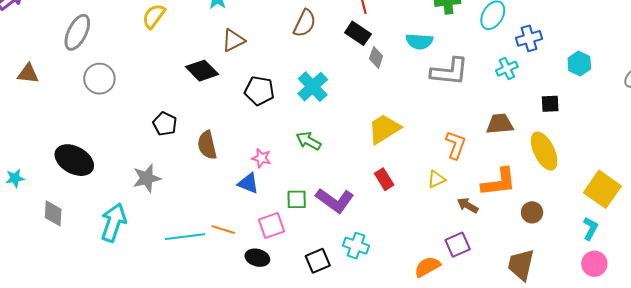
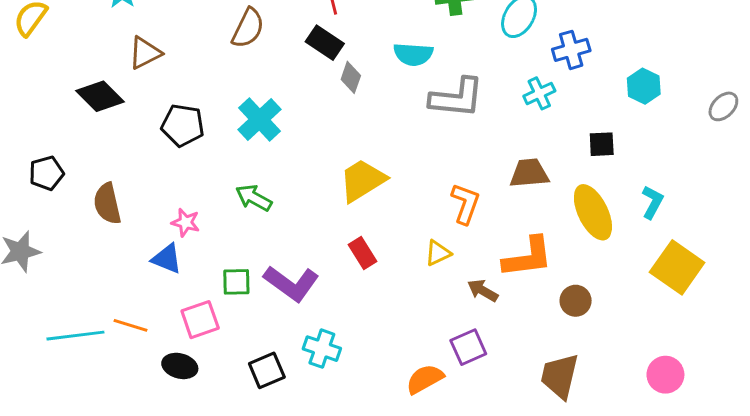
black pentagon: (165, 124) -> (46, 173), turned 30
cyan L-shape: (590, 229) -> (652, 202), moved

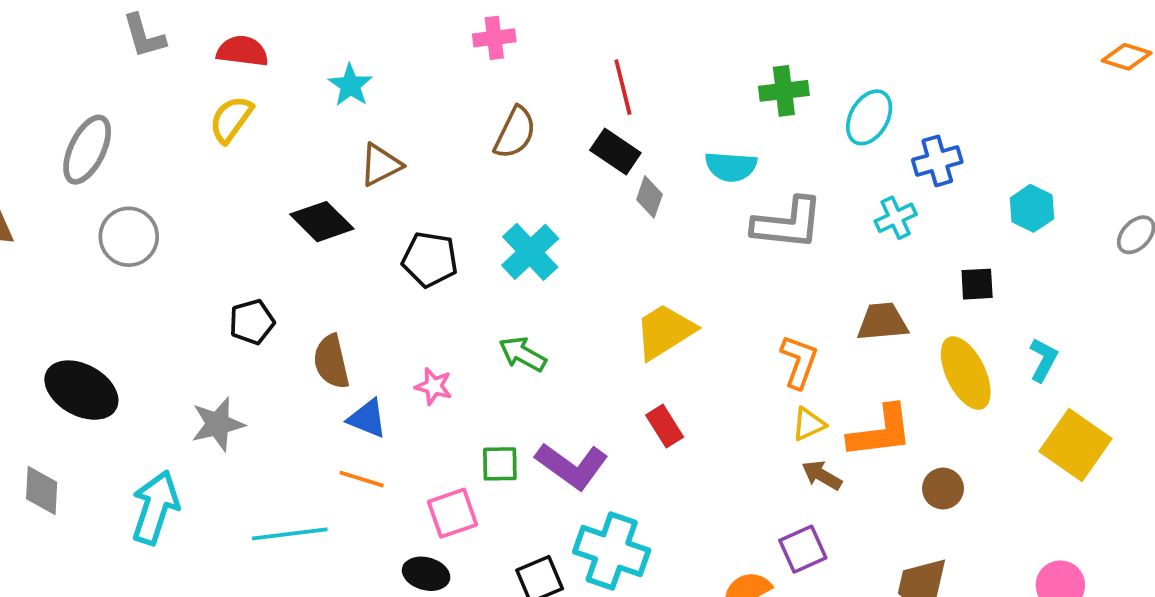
yellow triangle: (438, 253) -> (809, 424), moved
blue triangle: (167, 259) -> (367, 418), moved
orange line: (131, 325) -> (362, 479), moved
cyan cross: (322, 349) -> (612, 551), size x1.5

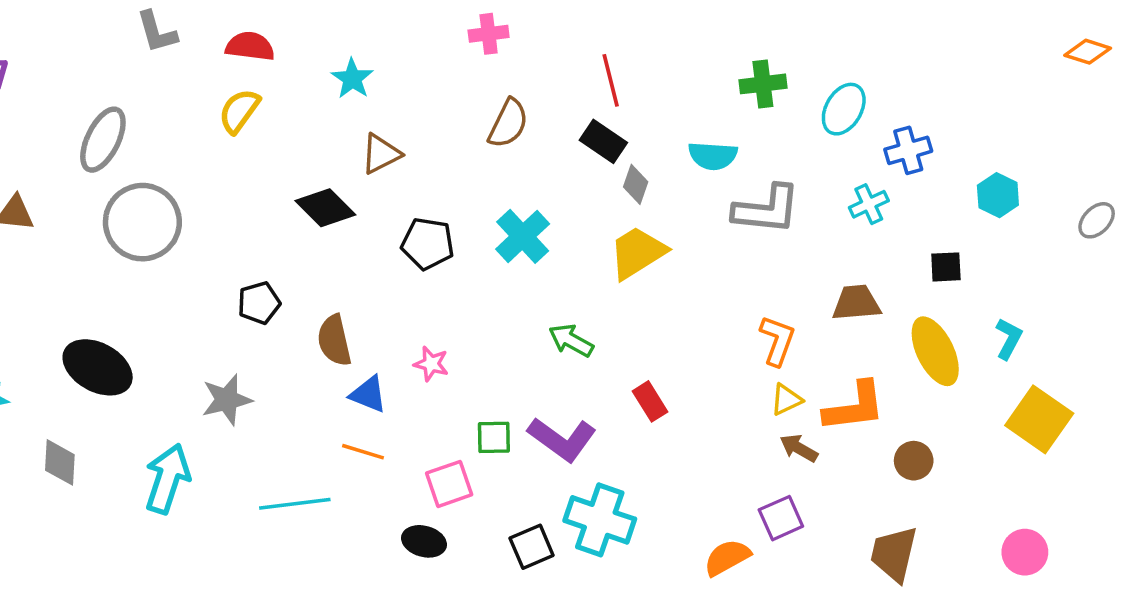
gray circle: (129, 237) -> (142, 222), size x1.4
yellow trapezoid: (665, 331) -> (637, 253), moved
green arrow: (523, 354) -> (571, 340), moved

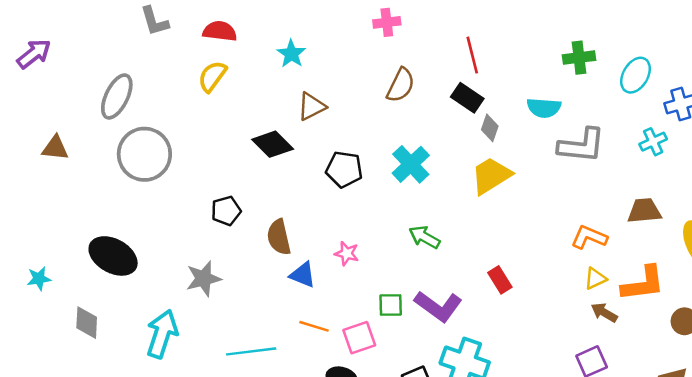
green arrow: (571, 340) -> (425, 237), moved
orange L-shape: (777, 340) -> (589, 237), turned -87
orange line: (363, 452) -> (314, 326), moved

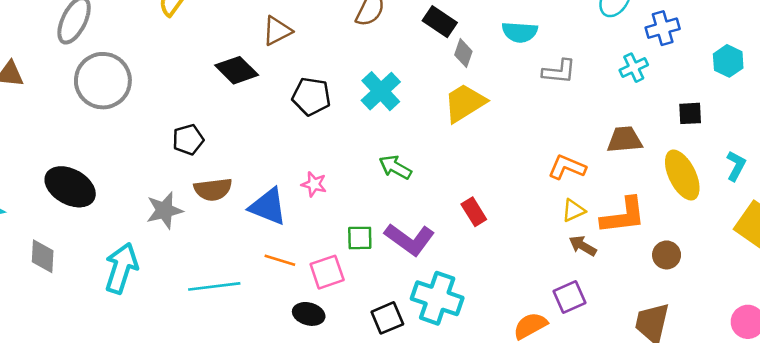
gray L-shape: (582, 145) -> (559, 71), size x0.7
brown semicircle: (279, 237) -> (213, 189), moved, turned -84
blue triangle: (303, 275) -> (268, 206), size x1.4

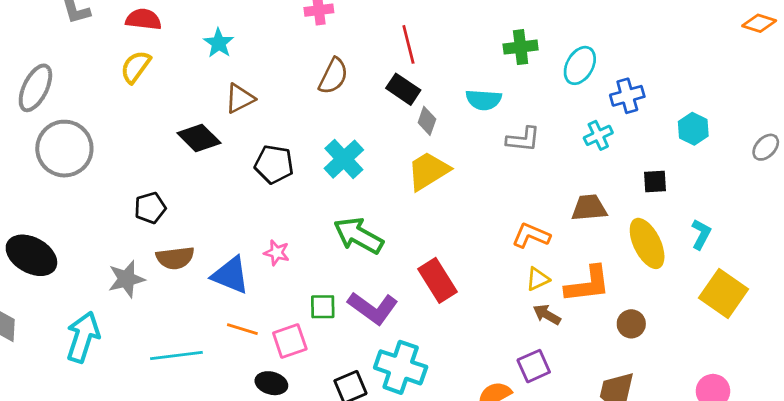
green arrow: (395, 167) -> (358, 236), size x1.5
red rectangle: (474, 212) -> (437, 280), size x1.5

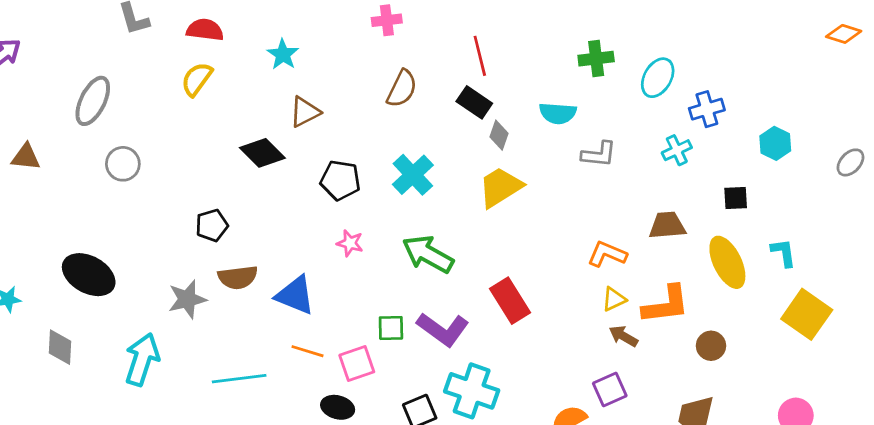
gray circle: (64, 149) -> (123, 164), size x0.6
cyan L-shape: (701, 234) -> (783, 253), turned -36
pink star: (277, 253) -> (350, 243), moved

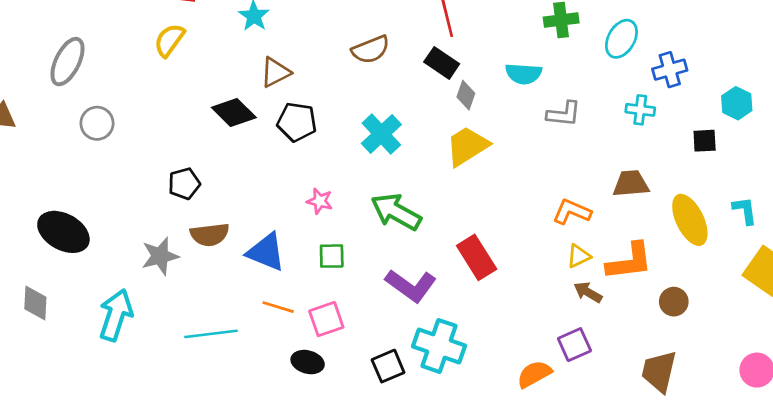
brown semicircle: (402, 89) -> (371, 50), turned 42
cyan cross: (677, 150) -> (640, 110), turned 32
black pentagon: (340, 180) -> (297, 122), moved
black square: (736, 198) -> (705, 141), moved
green square: (391, 328) -> (332, 256), moved

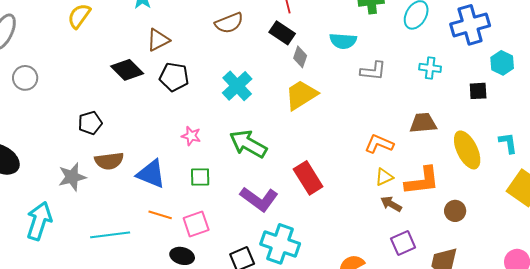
blue cross: (670, 70) -> (470, 25), moved, size x1.5
purple square: (574, 345) -> (403, 243), moved

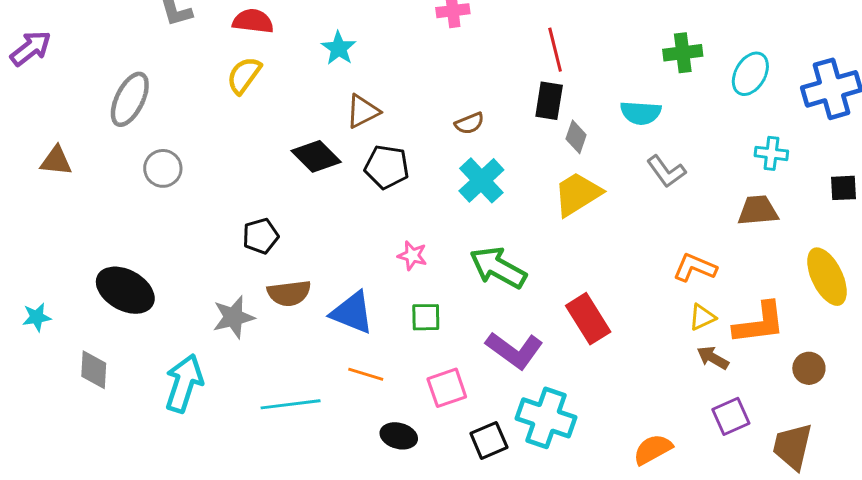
brown semicircle: (229, 23) -> (469, 123), moved, size x0.7
black rectangle: (282, 33) -> (549, 101), turned 65
gray L-shape: (373, 71) -> (666, 171), moved, turned 48
brown trapezoid: (423, 123) -> (758, 211), moved
pink square: (196, 224) -> (447, 388), moved

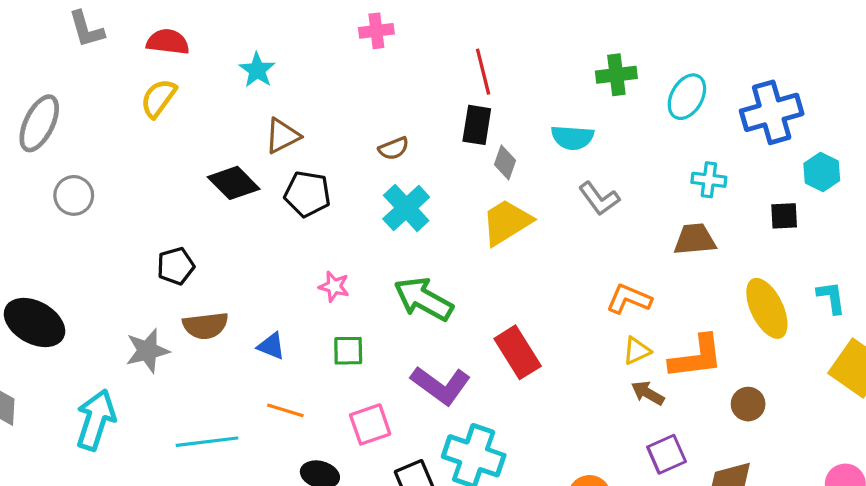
blue triangle: (352, 313) -> (271, 346), size x0.6

